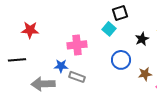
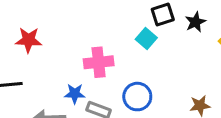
black star: (142, 39) -> (195, 22), moved
blue circle: (121, 60) -> (137, 97), moved

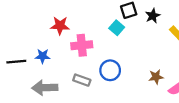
red star: (28, 40) -> (60, 26), moved
blue star: (75, 94) -> (43, 56), moved

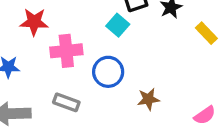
blue circle: (110, 70) -> (108, 72), moved
brown star: (156, 77) -> (148, 99), moved

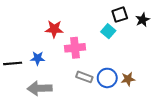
blue circle: (108, 72) -> (107, 78), moved
gray rectangle: (66, 102) -> (84, 77), moved

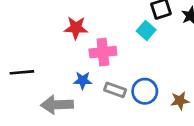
blue star: (38, 58) -> (83, 80), moved
brown star: (128, 79) -> (180, 101), moved

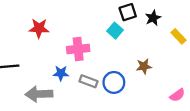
red star: (76, 28) -> (39, 28), moved
brown star: (180, 101) -> (144, 66), moved

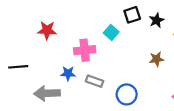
cyan square: (115, 31) -> (111, 32), moved
brown star: (144, 66) -> (156, 59), moved
blue circle: (114, 82) -> (127, 94), moved

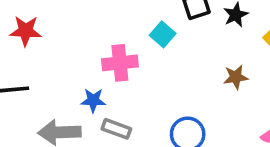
red star: (47, 30) -> (26, 31), moved
gray rectangle: (95, 81) -> (116, 129), moved

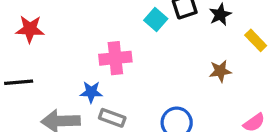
cyan square: (163, 34) -> (156, 19), moved

